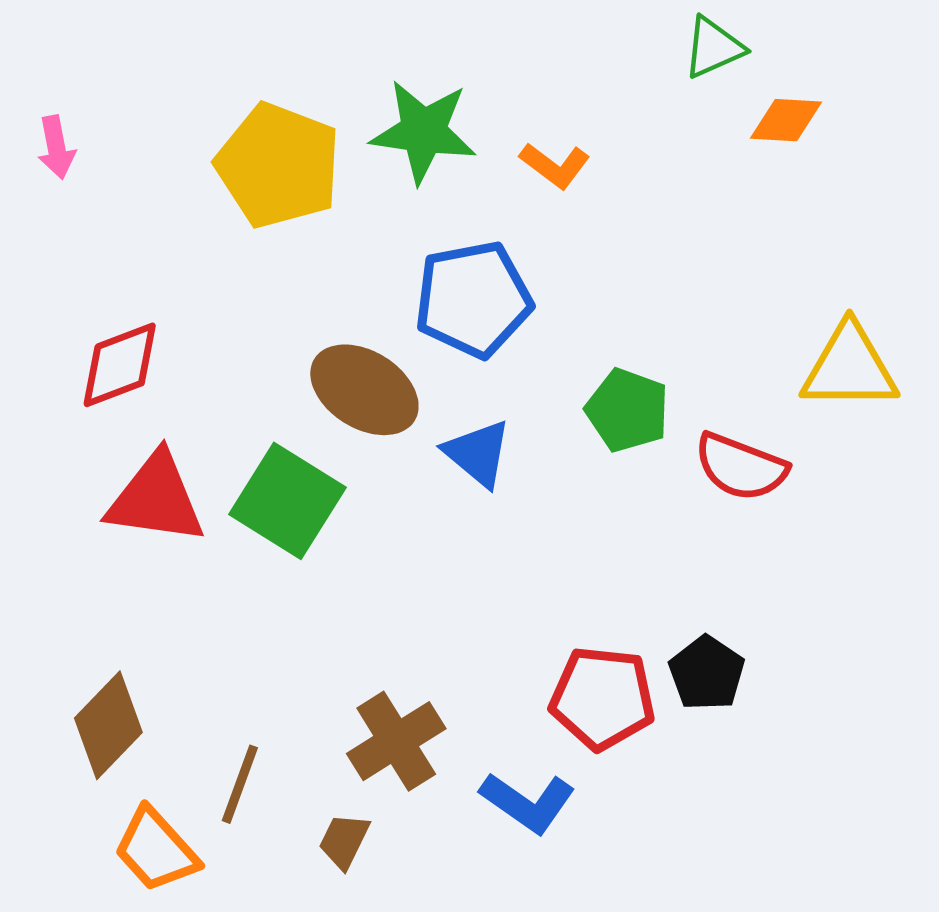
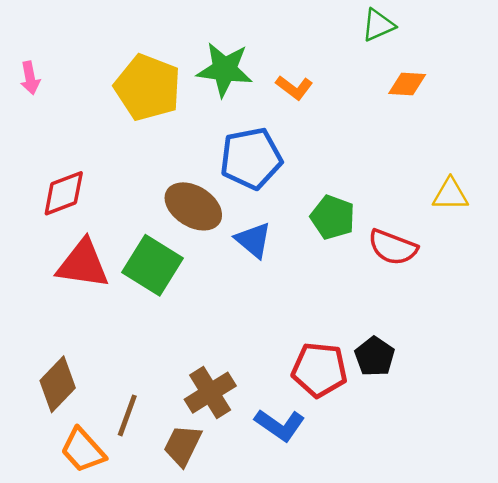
orange diamond: (786, 120) -> (407, 84), moved
yellow triangle: (849, 367) -> (450, 194), size x0.7
brown trapezoid: (344, 841) -> (183, 445), size x1.4

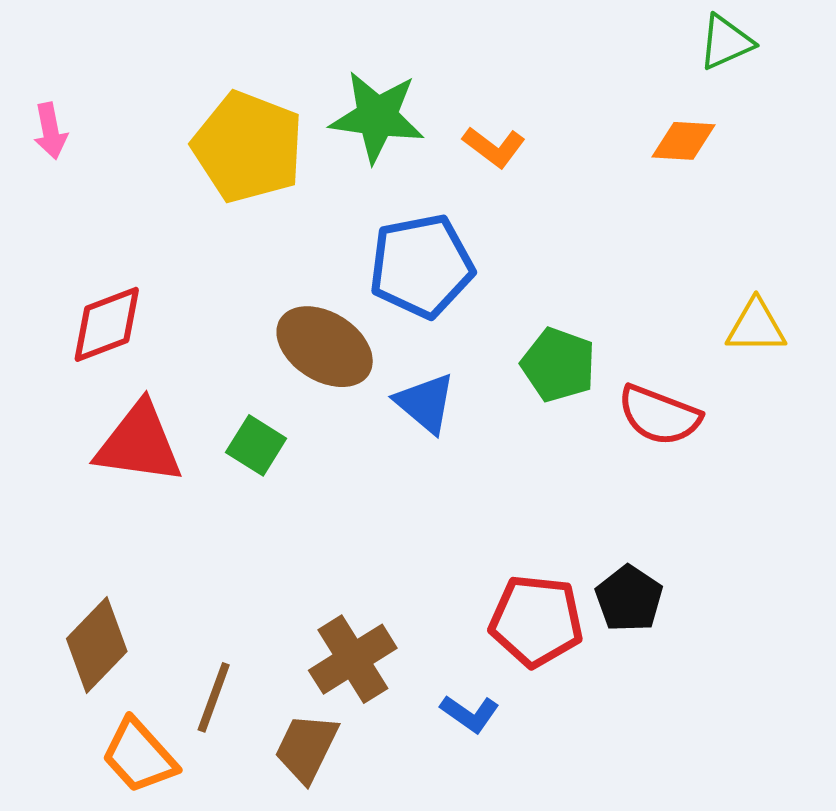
green triangle: (378, 25) -> (726, 42), moved
green square: (153, 265) -> (256, 445), size x0.6
blue L-shape: (280, 425) -> (470, 714), size x0.7

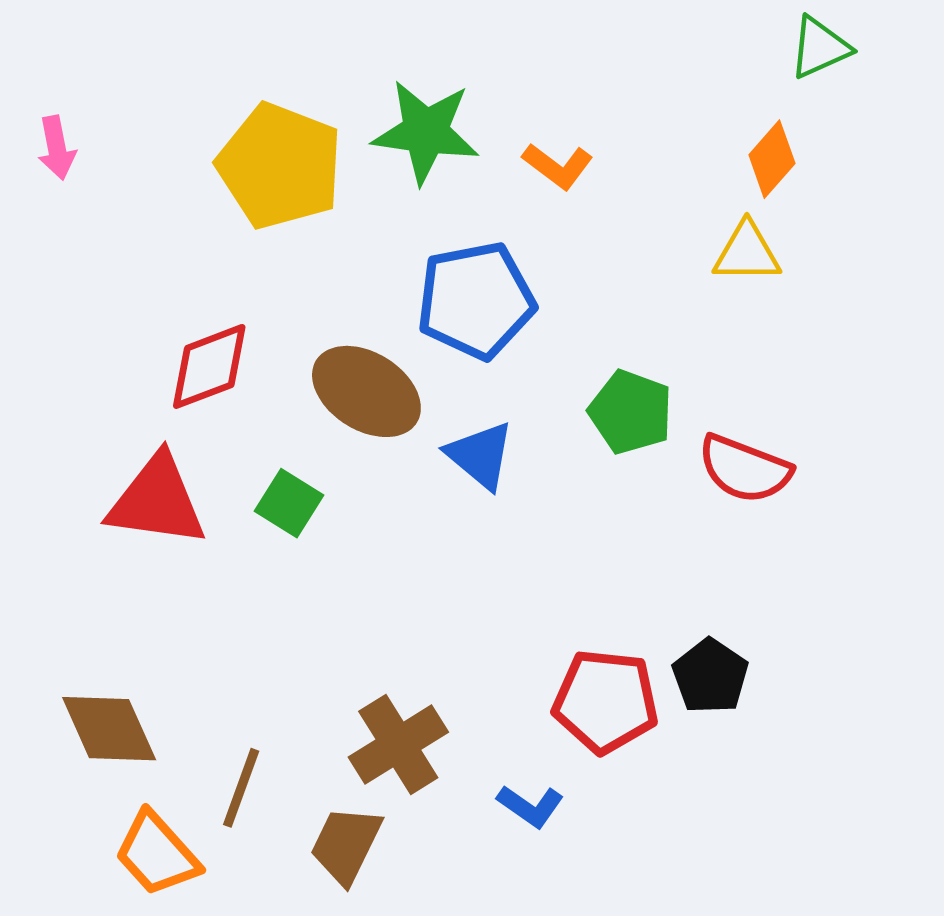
orange diamond: (683, 141) -> (772, 159), turned -52
red diamond: (107, 324) -> (209, 366), moved
yellow triangle: (756, 326) -> (747, 253), moved
brown diamond: (97, 645) -> (109, 729), turned -68

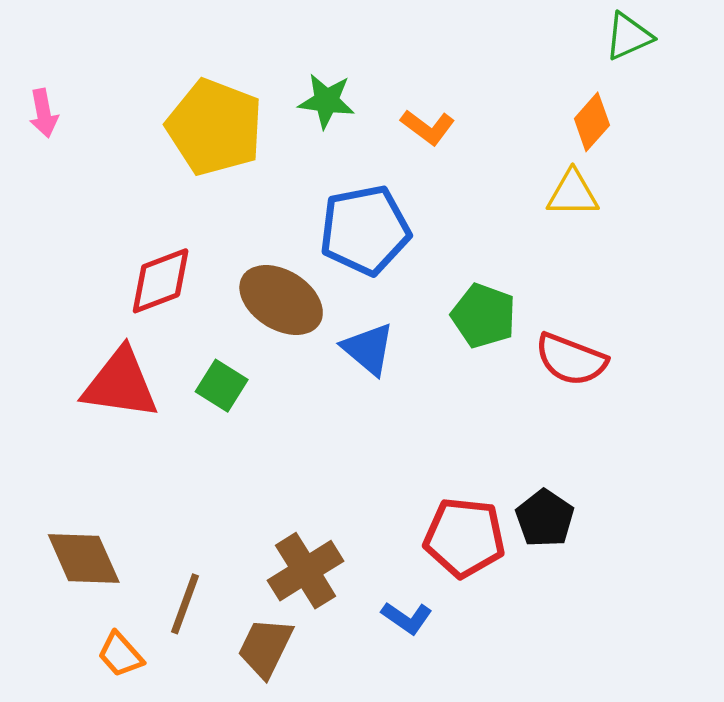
green star: (426, 132) -> (326, 101), size x0.7
orange trapezoid: (157, 854) -> (120, 655), size x0.7

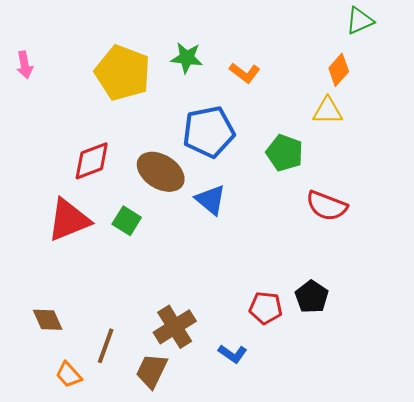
green pentagon: (484, 316) -> (285, 153), moved
red triangle: (120, 384) -> (69, 220), turned -30
red pentagon: (464, 538) -> (266, 308), size x0.7
brown diamond: (84, 558) -> (48, 320), size x0.7

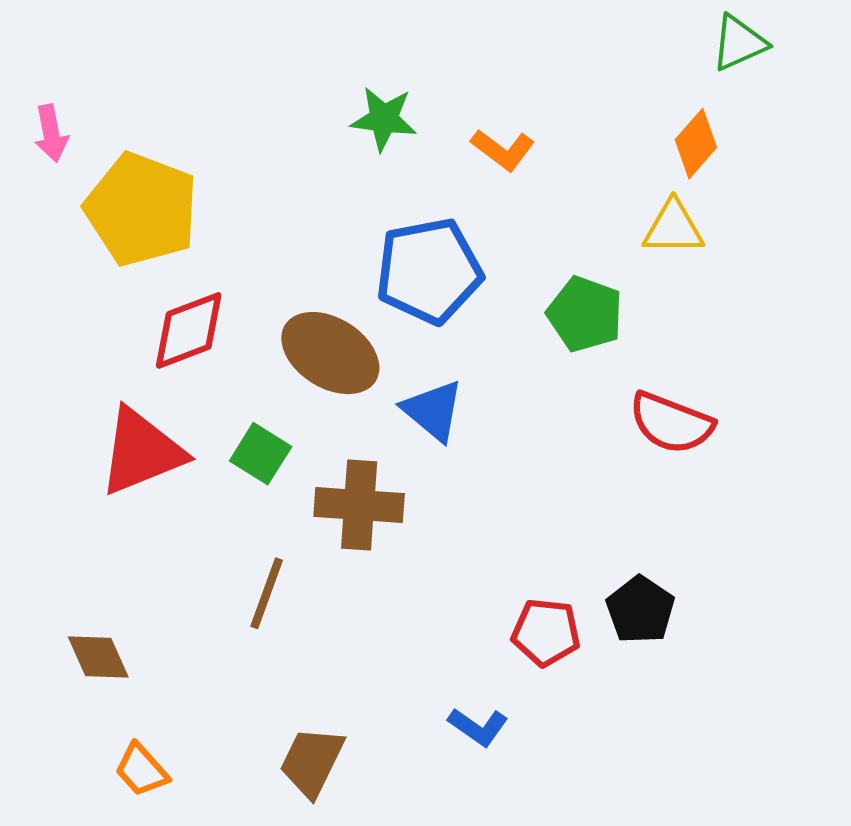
yellow pentagon: (123, 73) -> (141, 209), moved
brown cross: (175, 327) -> (359, 505), moved, turned 36
brown line: (106, 346) -> (267, 593), moved

